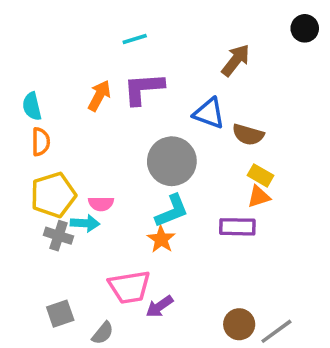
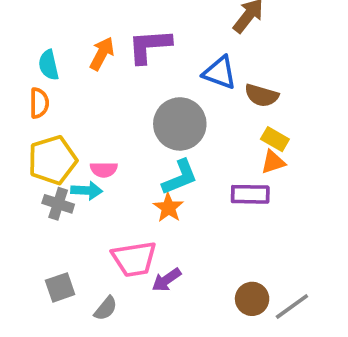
cyan semicircle: (32, 106) -> (49, 65), moved

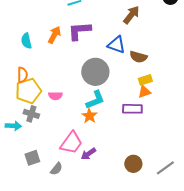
orange semicircle: (39, 103) -> (22, 75), moved
yellow rectangle: (275, 139) -> (145, 80), turned -48
cyan arrow: (87, 190) -> (13, 126), moved
pink trapezoid: (134, 259) -> (71, 143), turned -45
gray line: (292, 306) -> (165, 168), moved

